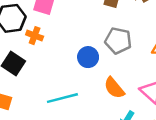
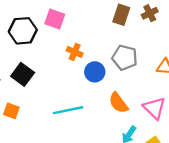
orange cross: (35, 36) -> (75, 52), moved

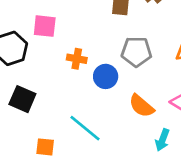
cyan line: (68, 110) -> (85, 128), turned 64
orange square: (11, 111) -> (45, 147), moved

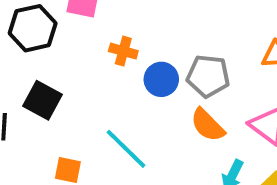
gray pentagon: (136, 52) -> (208, 76), moved

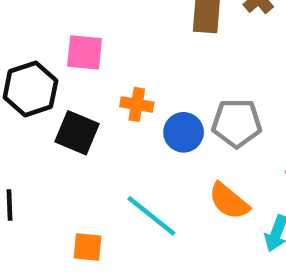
black square: (42, 100) -> (77, 133), moved
orange semicircle: (208, 125) -> (229, 201), moved

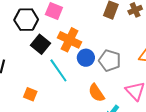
orange cross: (137, 104) -> (70, 40), size x1.6
cyan line: (151, 216) -> (58, 70), moved

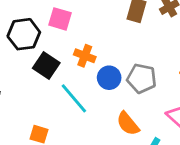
orange cross: (70, 40) -> (85, 56), size x0.7

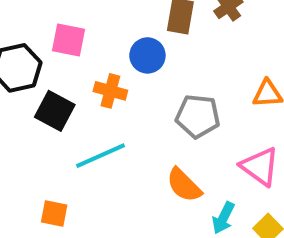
blue circle: (109, 78) -> (147, 55), moved
cyan line: (74, 98) -> (100, 156), turned -68

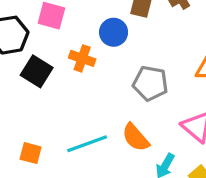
cyan line: (100, 156) -> (87, 144), moved

